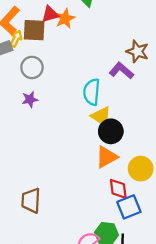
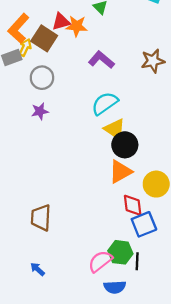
orange star: (65, 18) -> (77, 26), turned 30
brown square: (34, 30) -> (44, 38), turned 30
brown star: (137, 51) -> (153, 61), turned -30
purple L-shape: (121, 71) -> (101, 60), moved
cyan semicircle: (92, 92) -> (105, 103), turned 50

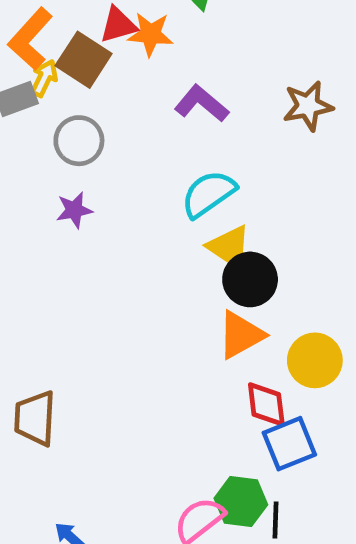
brown trapezoid: (41, 218) -> (35, 418), moved

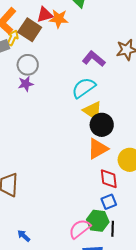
purple L-shape: (202, 104) -> (94, 59), moved
purple star: (74, 210) -> (26, 84), moved
blue square: (289, 444) -> (109, 202), moved, size x0.7

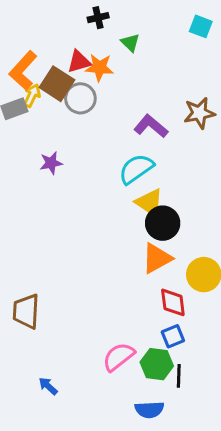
gray circle: (28, 65) -> (80, 98), moved
pink semicircle: (80, 229) -> (119, 357), moved

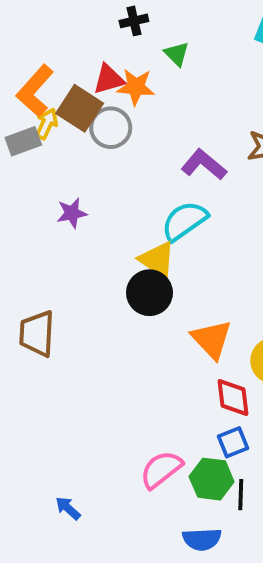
yellow triangle: (149, 203) -> (157, 260), moved
black circle: (163, 223) -> (149, 293), moved
orange triangle: (157, 258) -> (212, 339), turned -44
brown trapezoid: (26, 311) -> (37, 333), moved

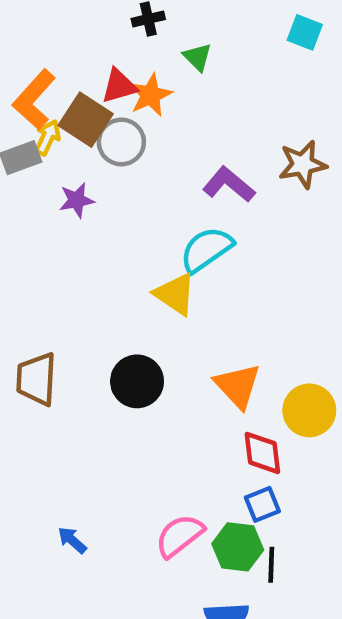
orange star: (136, 87) -> (150, 95), turned -30
purple star: (72, 213) -> (77, 200), moved
black circle: (149, 293) -> (137, 381), moved
blue arrow: (68, 508) -> (72, 540), moved

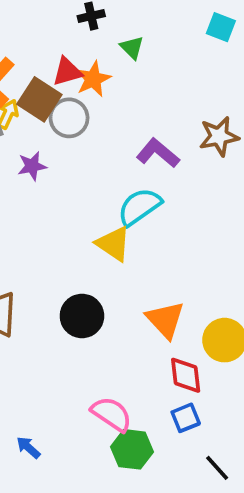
pink semicircle: (180, 536) -> (112, 414), moved, turned 72
green hexagon: (238, 547) -> (132, 449), moved
black line: (271, 565) -> (217, 468), moved, turned -44

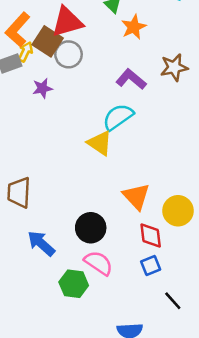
red triangle: (67, 72) -> (67, 22), size x1.5
orange star: (93, 79) -> (134, 27), moved
black circle: (82, 316) -> (91, 228), moved
blue arrow: (28, 447) -> (41, 243), moved, size x1.6
green hexagon: (132, 449) -> (74, 284), moved

